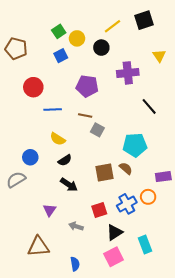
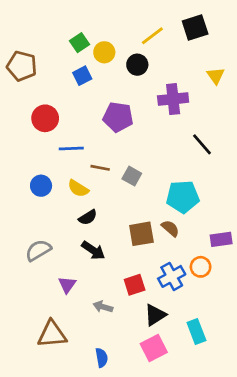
brown line: (85, 116) -> (100, 168), moved
blue circle: (30, 157) -> (41, 186), moved
gray semicircle: (16, 180) -> (38, 250), moved

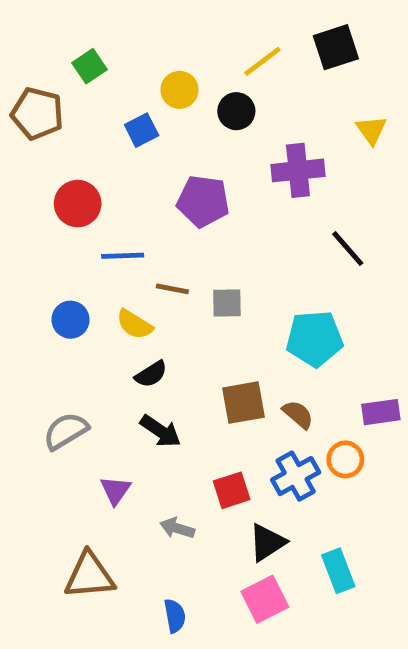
green square: (80, 43) -> (89, 66), moved
gray square: (132, 176) -> (227, 303), turned -30
brown semicircle: (170, 228) -> (298, 414), moved

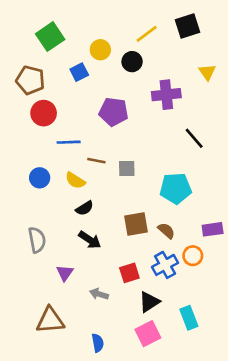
green square: (89, 66) -> (50, 37), size x1.5
brown pentagon: (37, 114) -> (30, 80), moved
gray semicircle: (66, 431) -> (37, 240), turned 110

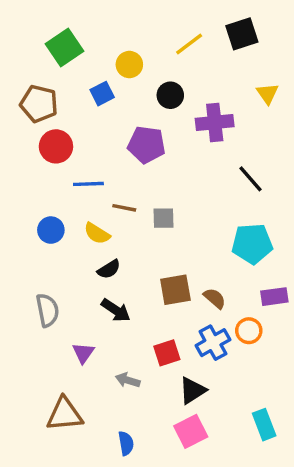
black circle: (132, 62) -> (170, 95), moved
cyan pentagon: (176, 188) -> (252, 244), moved
cyan rectangle: (189, 318) -> (264, 425), moved

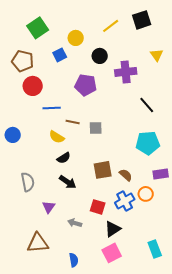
blue circle: (51, 230) -> (13, 135), moved
red square: (167, 353) -> (98, 207), turned 35

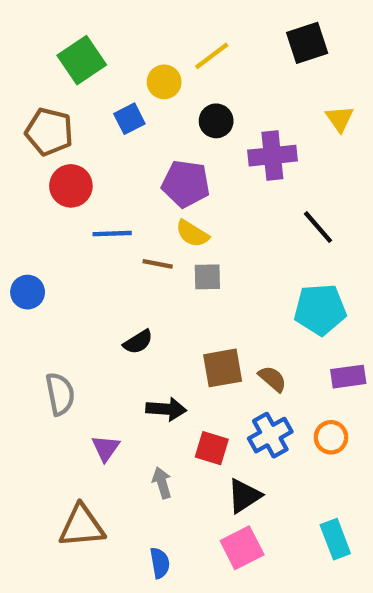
yellow line: (111, 26) -> (212, 56), moved
yellow semicircle: (57, 137) -> (192, 234), moved
black arrow: (68, 182) -> (166, 409), moved, turned -30
orange circle: (146, 194) -> (331, 437), moved
gray arrow: (75, 223) -> (162, 483), turned 56

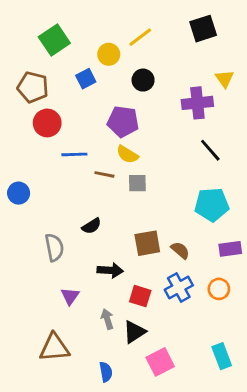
purple cross: (272, 156) -> (197, 103), moved
gray semicircle: (60, 394) -> (54, 247), moved
black triangle: (244, 496) -> (134, 332), moved

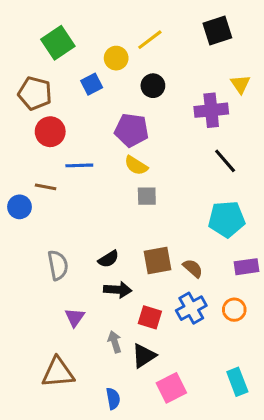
brown line: (104, 174) -> (46, 187), moved
black semicircle: (92, 226) -> (108, 259), moved

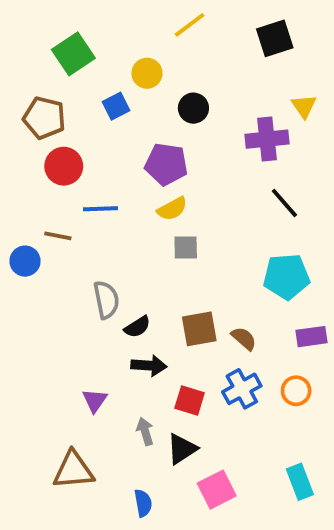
yellow line: (150, 40) -> (190, 25), moved
yellow semicircle: (136, 165) -> (172, 209), turned -60
gray semicircle: (58, 265) -> (106, 300), moved

